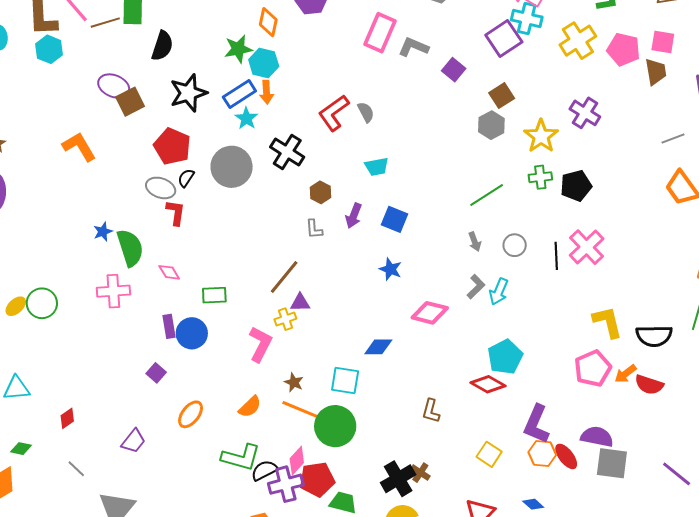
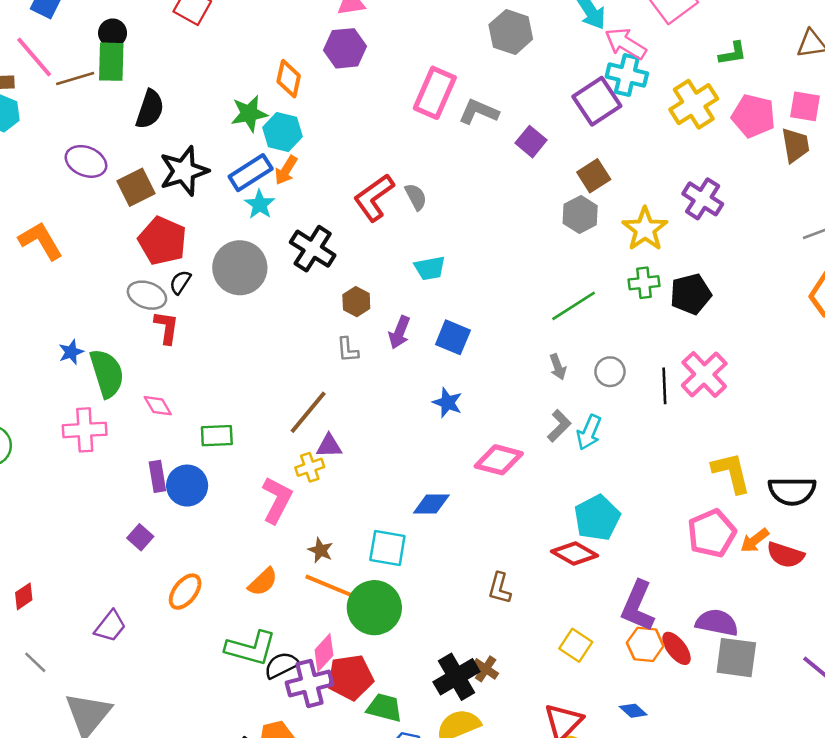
orange arrow: (267, 92) -> (286, 170), turned 35
brown square: (130, 102) -> (136, 187), moved

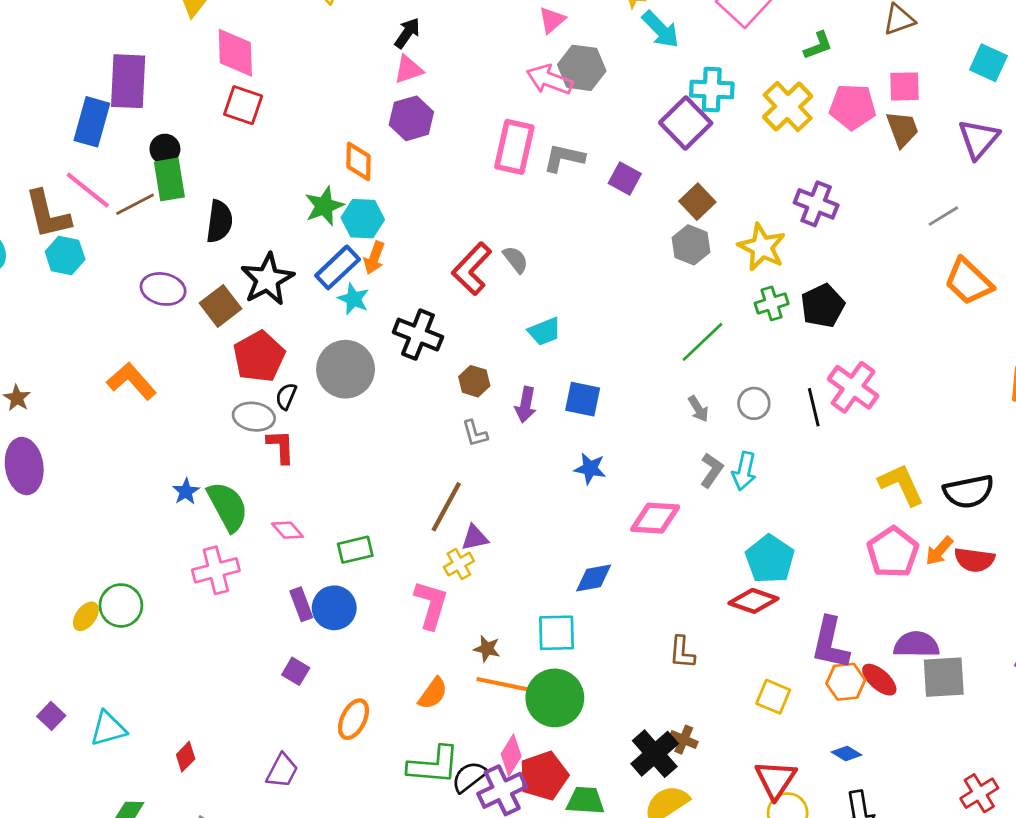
pink arrow: (626, 44) -> (550, 80), moved
red pentagon: (162, 241) -> (259, 357), turned 30

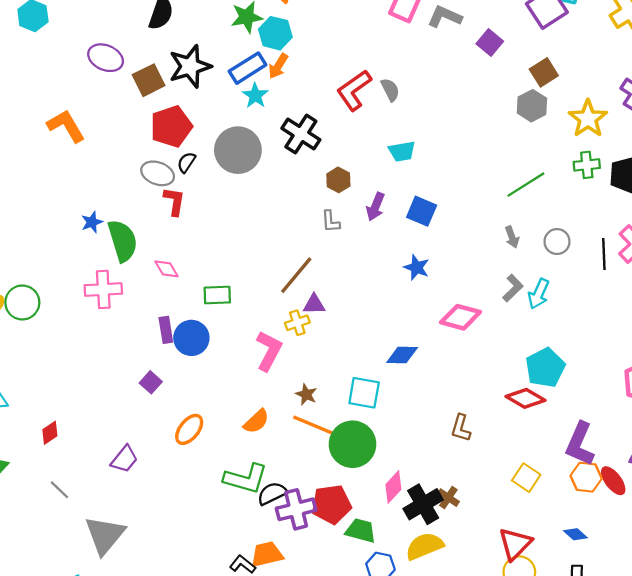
pink diamond: (511, 755) -> (393, 487), moved

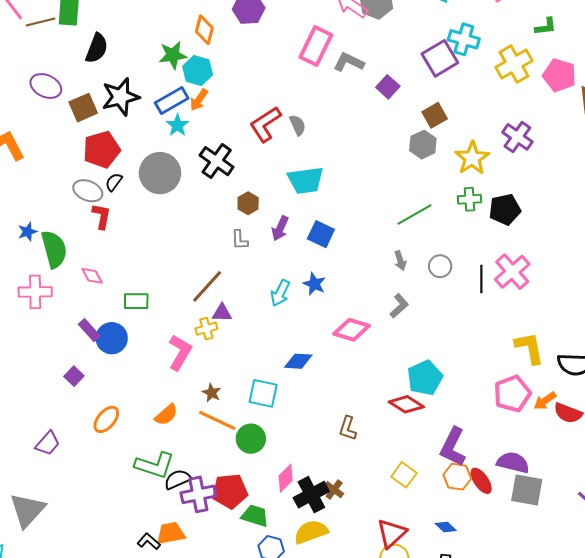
cyan trapezoid: (402, 151) -> (306, 180), size x1.5
cyan arrow: (539, 294) -> (280, 293), moved
purple rectangle: (166, 330) -> (89, 330), turned -35
green circle: (353, 444) -> (251, 439), size x0.7

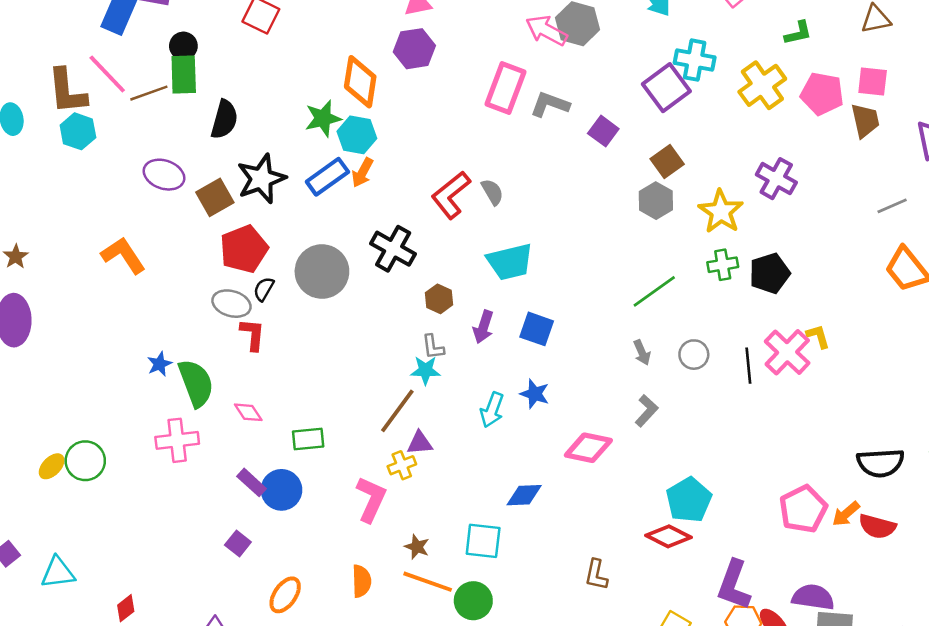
orange diamond: (204, 30) -> (360, 82), size x1.4
cyan star: (177, 125) -> (425, 370), moved, turned -30
yellow L-shape: (530, 348) -> (818, 336), moved, size x0.6
orange semicircle: (166, 415) -> (362, 581), turned -45

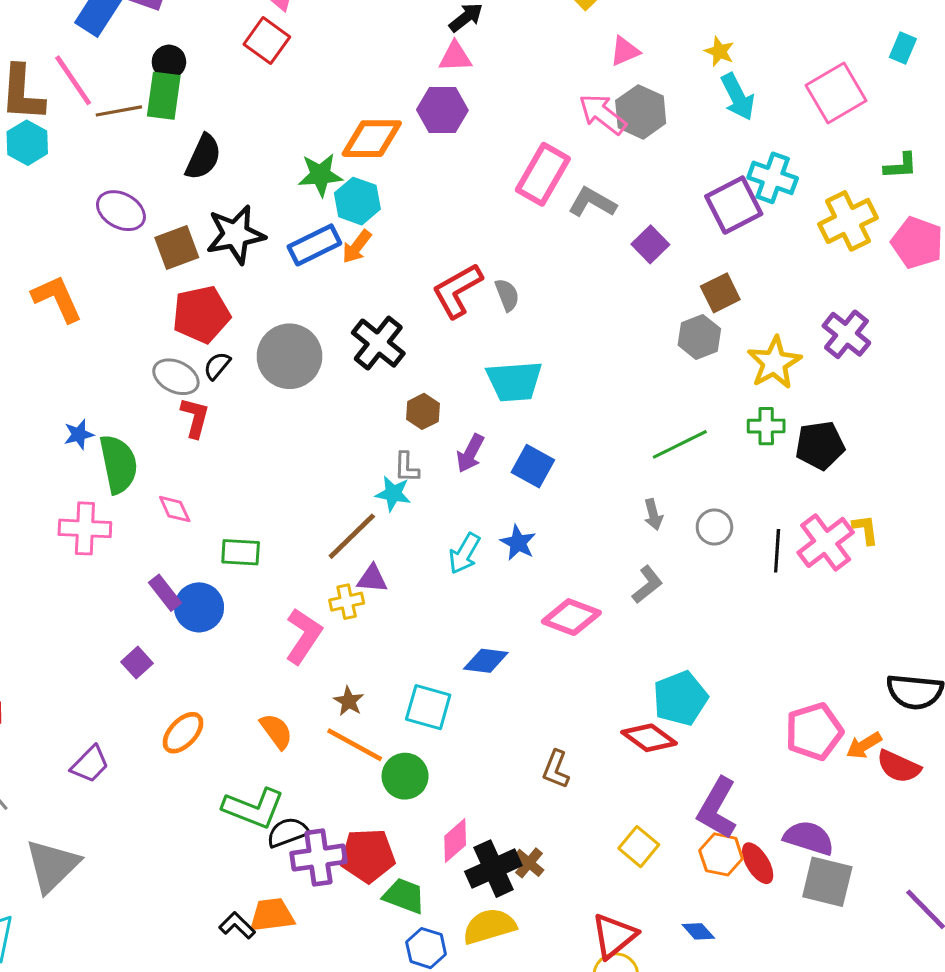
orange diamond: (360, 82) -> (372, 139), turned 72
orange semicircle: (362, 581) -> (276, 731), turned -44

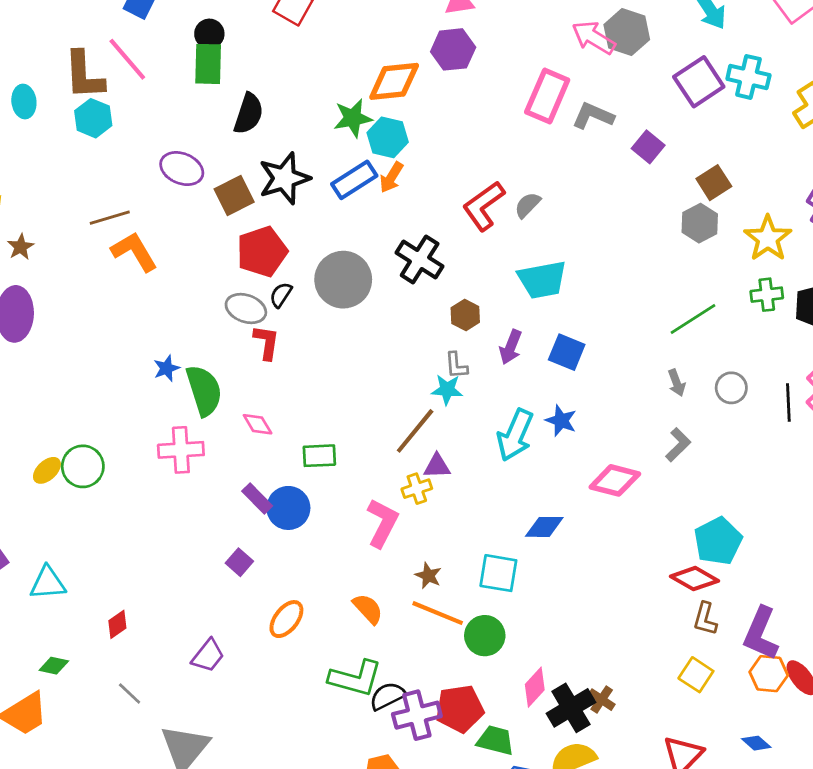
brown line: (119, 111) -> (110, 218), moved
purple square: (734, 205) -> (699, 82), moved
gray semicircle: (507, 295) -> (528, 205), turned -108
cyan arrow: (464, 553) -> (515, 435), size x1.4
brown L-shape: (556, 769) -> (705, 619), moved

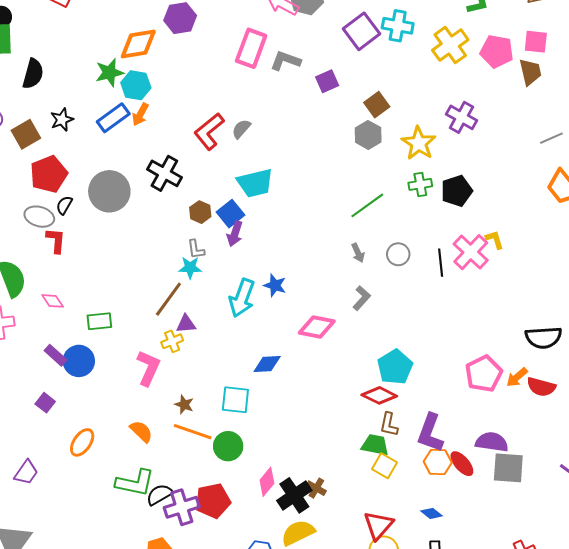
purple square: (648, 147) -> (327, 81), turned 30
black star: (284, 178) -> (62, 120), size x0.6
blue square: (567, 352) -> (230, 214), moved, turned 32
green trapezoid: (495, 740) -> (375, 445), moved

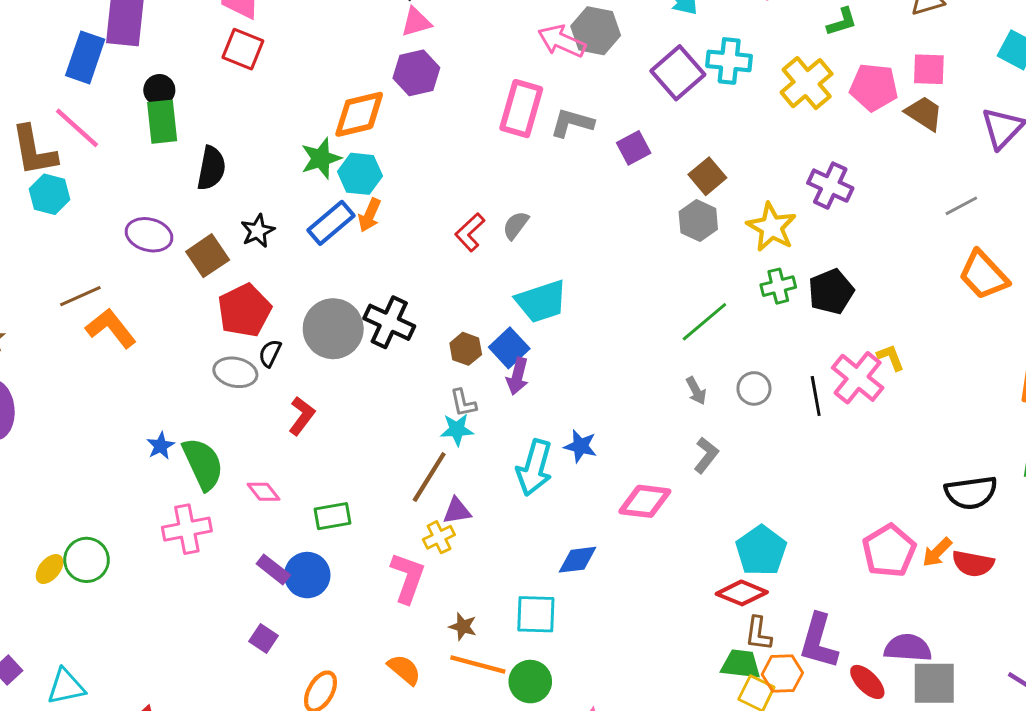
brown trapezoid: (530, 72) -> (924, 113), turned -40
red L-shape: (209, 131) -> (470, 232), size x0.7
black cross: (164, 173) -> (389, 322), moved
red L-shape: (56, 240) -> (302, 416), moved, turned 36
orange hexagon: (438, 462) -> (782, 674), moved

